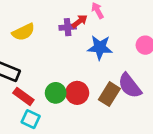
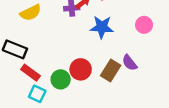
purple semicircle: (130, 86) -> (130, 63), size x0.7
green circle: (56, 93) -> (61, 79), moved

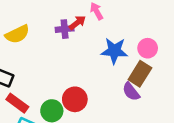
blue star: (102, 27) -> (114, 51), moved
brown rectangle: (111, 70) -> (140, 74), moved

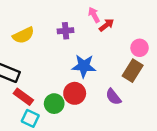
red arrow: (77, 23) -> (107, 25), moved
blue star: (114, 51) -> (84, 66), moved
purple semicircle: (131, 92) -> (113, 97), moved

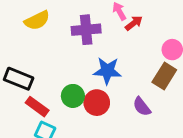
purple cross: (66, 31) -> (86, 30), size x1.5
yellow semicircle: (23, 35) -> (37, 20), moved
green circle: (54, 104) -> (73, 96), moved

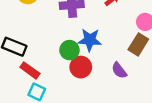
green circle: (73, 96) -> (69, 50), moved

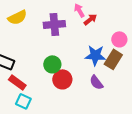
blue star: (90, 40) -> (95, 55), moved

